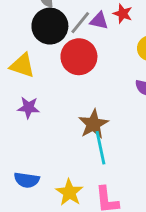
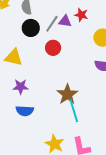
black circle: (50, 26) -> (31, 28), size x0.7
red circle: (79, 57) -> (53, 48), size x0.6
blue semicircle: (27, 180) -> (25, 111), moved

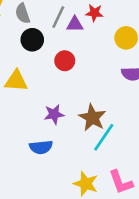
gray line: (52, 24) -> (58, 17), moved
purple star: (21, 87) -> (54, 114), moved
cyan line: (74, 111) -> (104, 137), turned 60

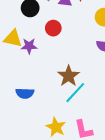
purple star: (54, 114) -> (29, 46), moved

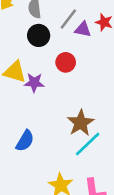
blue semicircle: (25, 93) -> (25, 141), turned -66

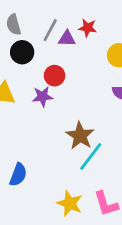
purple star: (34, 83) -> (42, 97), moved
blue semicircle: (25, 141) -> (18, 175), moved

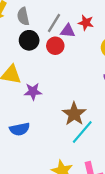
red circle: (55, 76) -> (55, 46), moved
purple star: (42, 97) -> (33, 91), moved
blue semicircle: (18, 175) -> (20, 129), moved, turned 54

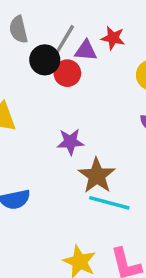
black circle: (29, 40) -> (45, 60), moved
purple star: (33, 91) -> (70, 142), moved
cyan line: (82, 132) -> (109, 203), turned 65

